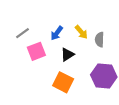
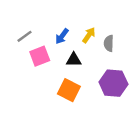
yellow arrow: (81, 32) -> (89, 35), turned -104
black triangle: (67, 55) -> (74, 60), turned 32

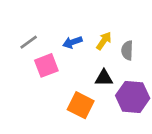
blue arrow: (62, 36) -> (72, 42), turned 35
black triangle: (74, 60) -> (104, 78), moved

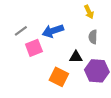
yellow arrow: (104, 41) -> (89, 12), moved, turned 120
blue arrow: (72, 42) -> (53, 31), size x1.5

